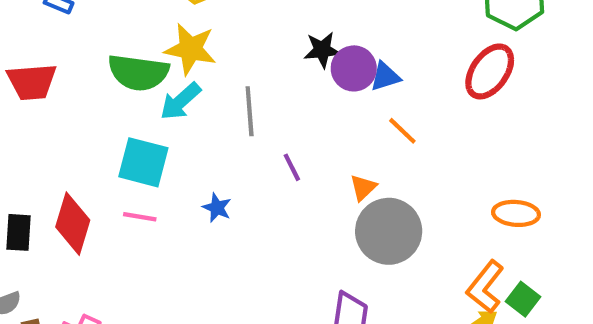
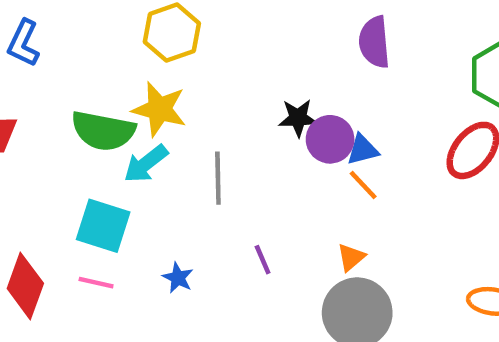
orange line: (402, 131) -> (363, 185), moved
purple line: (292, 167) -> (263, 260), moved
orange triangle: (363, 188) -> (351, 257), moved

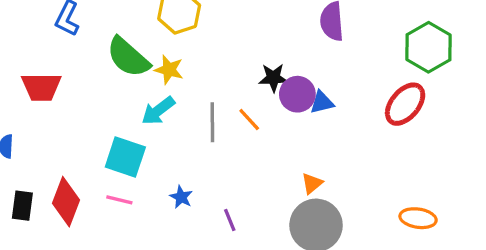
yellow star: (159, 109) -> (169, 70), size x0.7
green semicircle: (103, 131) -> (128, 57), moved, turned 30
orange line: (363, 185) -> (249, 120), moved
purple line: (263, 260) -> (230, 220), moved

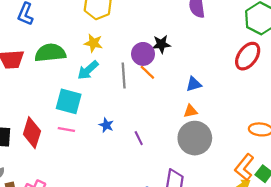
green semicircle: (128, 57) -> (50, 53), moved, turned 136
purple circle: (297, 94) -> (143, 54), moved
blue triangle: (322, 102) -> (194, 84), moved
orange triangle: (312, 183) -> (190, 111), turned 32

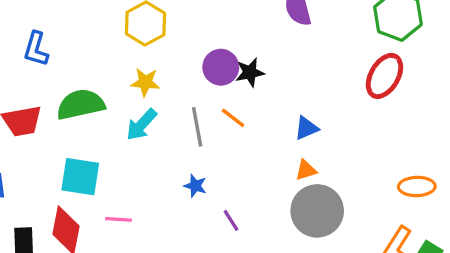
purple circle: (143, 54) -> (221, 67), moved
cyan square: (69, 101) -> (80, 177), moved
blue star: (106, 125) -> (195, 186), moved

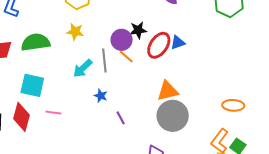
purple circle: (221, 67) -> (122, 40), moved
red ellipse: (384, 76) -> (159, 45), moved
cyan arrow: (142, 125) -> (83, 68), moved
blue triangle: (306, 128) -> (178, 43), moved
orange triangle: (306, 170) -> (168, 91), size x1.6

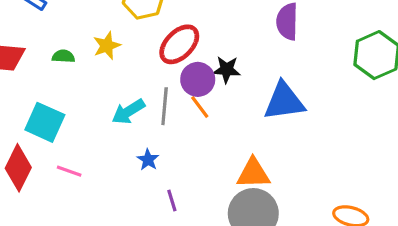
yellow star: (75, 32) -> (107, 46), moved, turned 30
green semicircle: (36, 42) -> (63, 56), size x0.5
blue triangle: (178, 43) -> (284, 101), size x1.8
red ellipse: (159, 45) -> (179, 44), moved

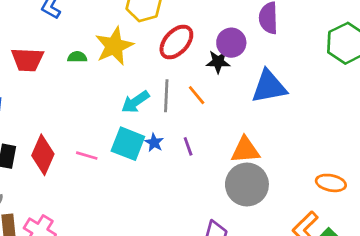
yellow star: (107, 46) -> (114, 46), size x1.6
purple circle: (198, 79) -> (231, 43), moved
cyan square: (45, 122) -> (128, 144), moved
purple line: (172, 200) -> (188, 146), moved

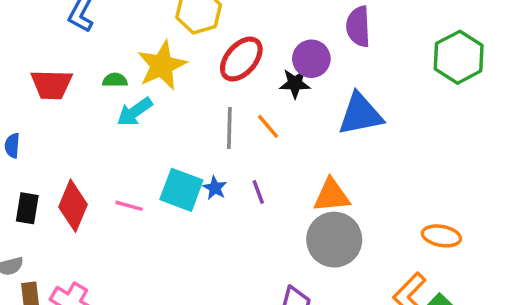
cyan arrow: (135, 102) -> (135, 112), moved

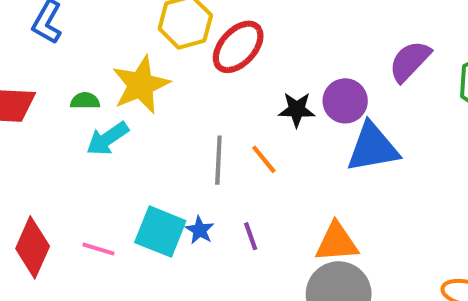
purple semicircle: (358, 26) -> (410, 61), moved, turned 45
red ellipse: (241, 59) -> (238, 47), moved
purple circle: (311, 59) -> (345, 101), moved

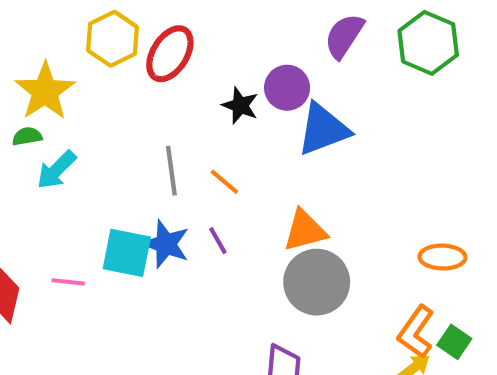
yellow star: (141, 85) -> (45, 91), moved
black star: (297, 110) -> (240, 105), turned 30
orange line: (264, 159) -> (224, 182), moved
blue star: (200, 230) -> (166, 244), size x1.6

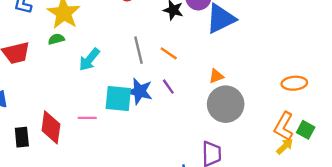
cyan arrow: (56, 170) -> (89, 60), moved
orange triangle: (305, 231) -> (216, 76), size x0.6

